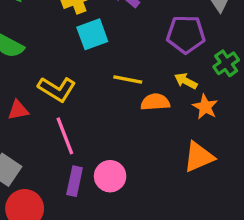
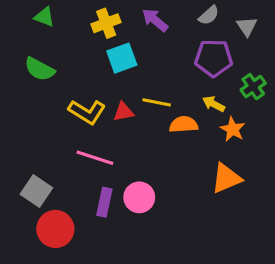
red triangle: (18, 110) -> (123, 112), moved
pink line: (65, 136) -> (95, 158), turned -51

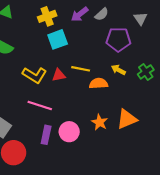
gray semicircle: (209, 15) -> (102, 14), moved
purple arrow: (155, 20) -> (80, 14), turned -78
green cross: (253, 87) -> (146, 72), moved
orange star: (233, 129) -> (100, 122), moved

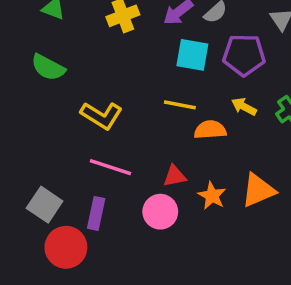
cyan square: (58, 39) -> (192, 55), moved, turned 30
red triangle: (59, 75) -> (175, 176), moved
purple rectangle: (46, 135) -> (96, 213), moved

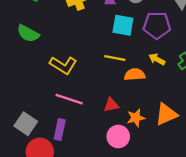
orange star: (212, 196) -> (136, 118), turned 30
pink circle: (160, 212) -> (118, 137), moved

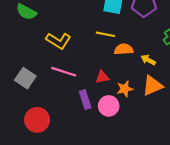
yellow arrow: (157, 59) -> (148, 60), moved
gray square: (26, 124) -> (25, 78), moved
purple rectangle: (60, 130) -> (85, 100), moved, turned -30

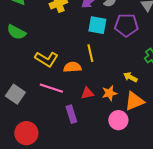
yellow line: (105, 34) -> (90, 53), turned 66
orange semicircle: (124, 49) -> (72, 67), moved
orange star: (125, 89) -> (109, 93), moved
pink circle: (109, 106) -> (118, 120), moved

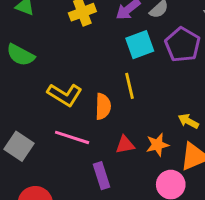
cyan square: (97, 25) -> (140, 45), turned -30
purple pentagon: (126, 25) -> (183, 45), turned 30
orange semicircle: (72, 67) -> (103, 106), turned 96

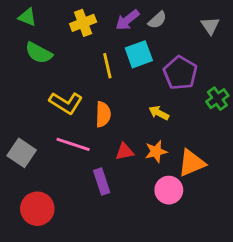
purple pentagon: (183, 45) -> (180, 73), moved
green semicircle: (21, 55) -> (39, 53), moved
yellow line: (129, 86) -> (107, 66), moved
yellow arrow: (188, 121) -> (159, 113), moved

